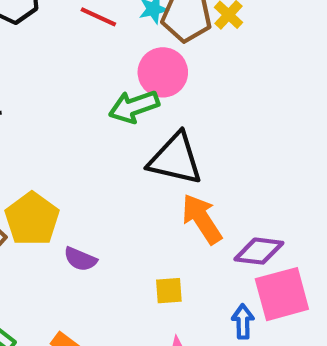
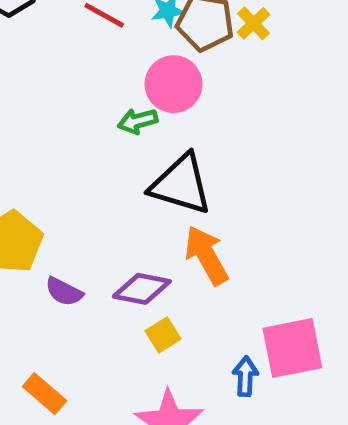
green arrow: (134, 107) -> (138, 121), size x0.7
purple diamond: (259, 251) -> (142, 289), moved
yellow square: (169, 291) -> (163, 335), turned -32

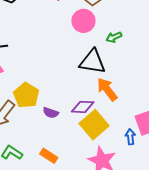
green arrow: (138, 121) -> (114, 37), moved
yellow square: (163, 335) -> (94, 125), size x2.0

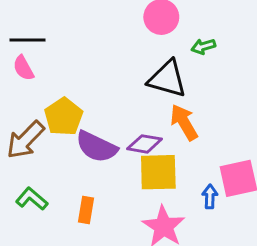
purple semicircle: (51, 113) -> (96, 147), size x1.8
yellow square: (94, 125) -> (158, 172), turned 32
orange rectangle: (49, 156) -> (86, 210), turned 60

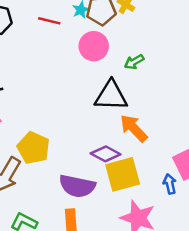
purple diamond: (145, 144) -> (106, 154), turned 32
purple semicircle: (96, 147) -> (77, 186), moved

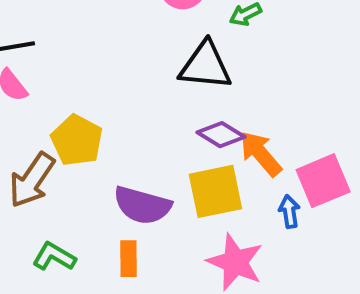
orange arrow: (134, 128) -> (261, 154), moved
purple diamond: (106, 154) -> (221, 135), moved

